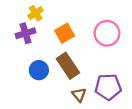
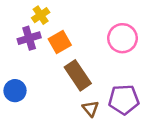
orange square: (65, 33) -> (60, 42), moved
blue circle: (39, 70) -> (15, 91), moved

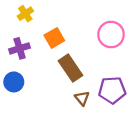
yellow cross: (41, 15) -> (25, 14), moved
purple cross: (29, 38) -> (20, 48), moved

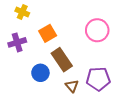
yellow cross: (25, 14) -> (22, 12), turned -32
blue circle: (14, 82) -> (40, 73), moved

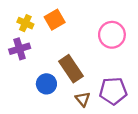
yellow cross: (22, 12) -> (25, 23), moved
orange square: (48, 33) -> (55, 20), moved

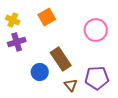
yellow cross: (25, 23) -> (13, 20), moved

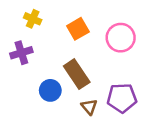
orange square: (47, 17) -> (78, 29), moved
yellow cross: (13, 20) -> (33, 19), moved

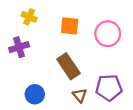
orange square: (78, 29) -> (70, 26), turned 36
blue circle: (50, 90) -> (35, 94), moved

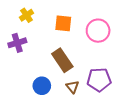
yellow cross: (29, 17) -> (26, 15), turned 32
blue circle: (35, 94) -> (42, 86), moved

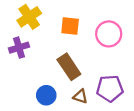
yellow cross: (26, 15) -> (29, 17), size x1.5
brown triangle: (72, 87) -> (80, 96), turned -32

